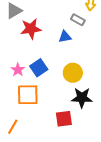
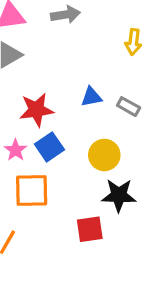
gray rectangle: (78, 20) -> (129, 107), moved
red star: (31, 29) -> (36, 110), moved

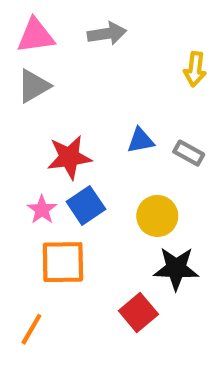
red square: (90, 229) -> (138, 312), turned -32

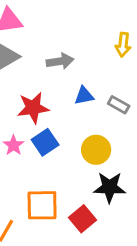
gray arrow: (107, 34) -> (60, 61), moved
orange square: (63, 262) -> (42, 205), moved

